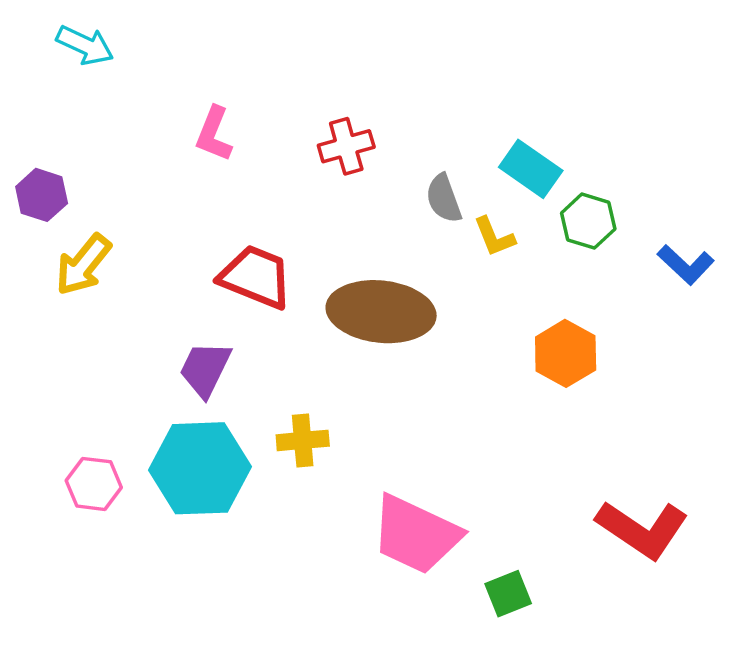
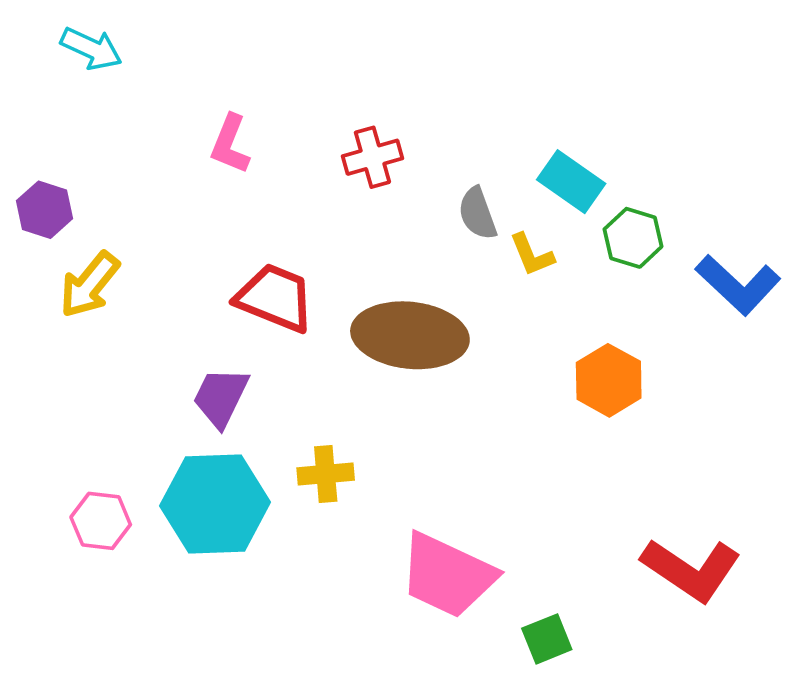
blue L-shape: (686, 265) -> (738, 285), size x1.4

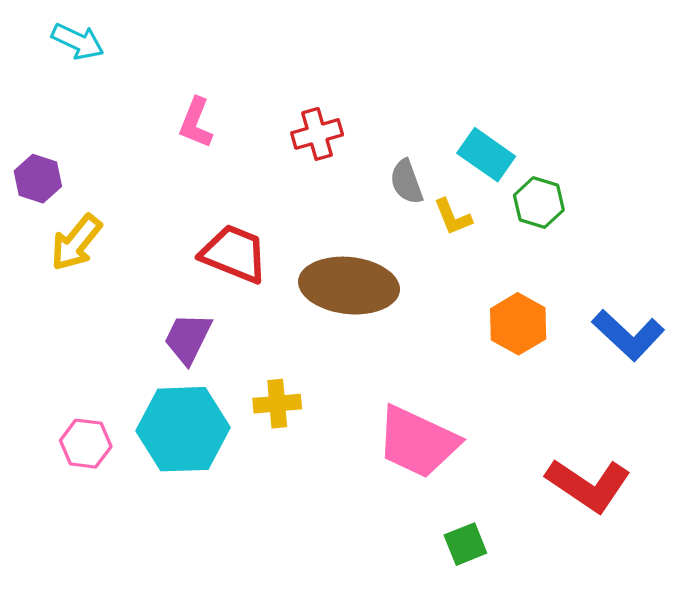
blue L-shape: (738, 285) -> (628, 335), moved
pink trapezoid: (447, 575) -> (418, 442), moved

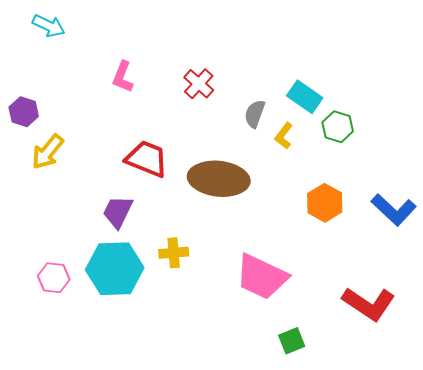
red cross: (317, 134) -> (199, 84), turned -32
gray semicircle: (406, 182) -> (255, 114), turned 40
yellow L-shape: (453, 217) -> (284, 136), turned 60

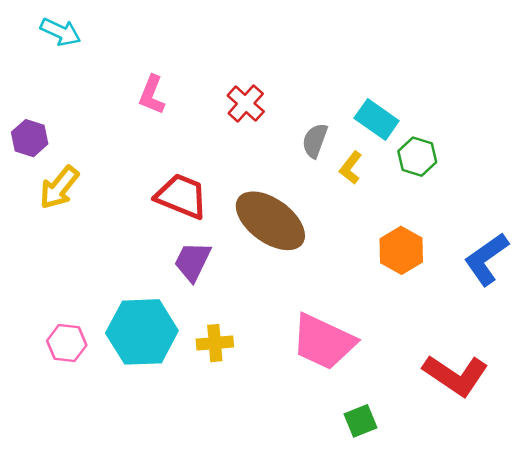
brown ellipse: (219, 179) -> (270, 221), turned 30
blue L-shape: (394, 210) -> (486, 259), turned 102
purple trapezoid: (118, 212) -> (193, 262), moved
yellow cross: (174, 253) -> (215, 343), moved

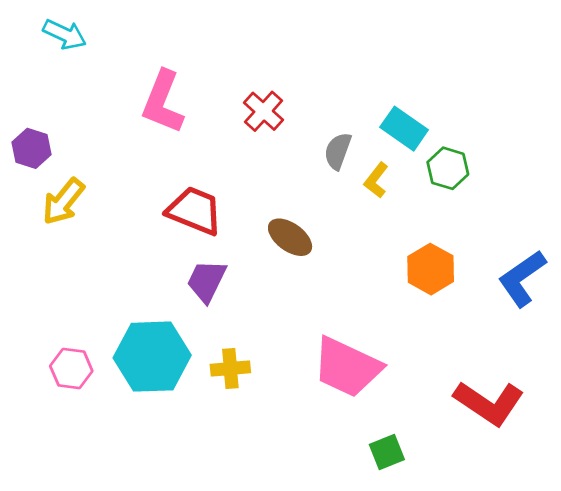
pink L-shape: (152, 95) -> (163, 102), size x1.5
brown ellipse: (270, 221) -> (290, 237), size x0.6

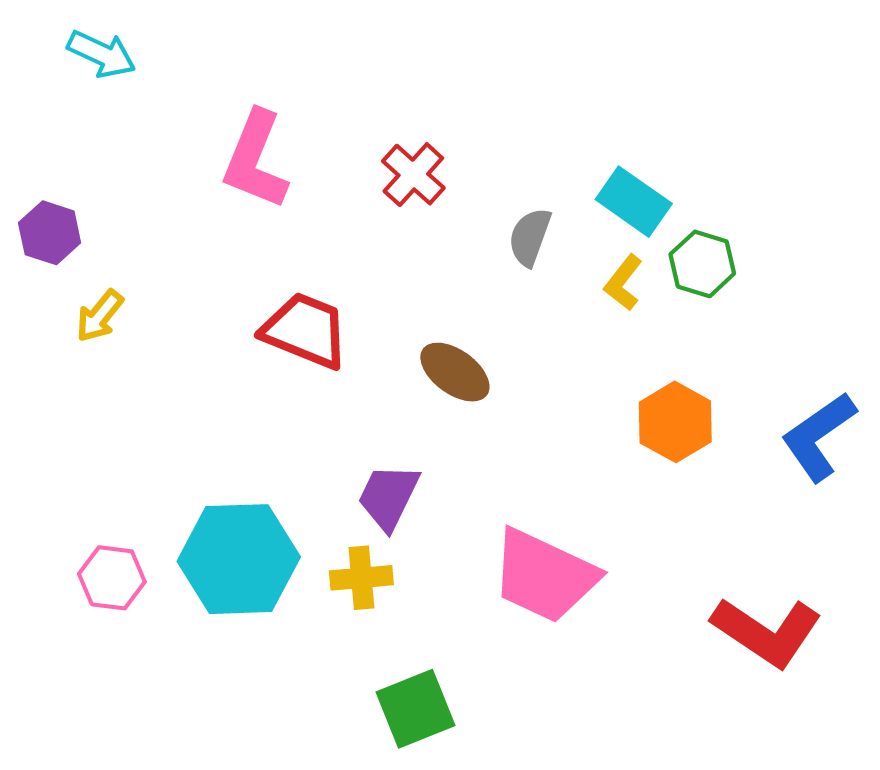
yellow L-shape: (376, 180) -> (623, 283), moved
yellow arrow: (63, 201) -> (100, 316), size x0.7
purple trapezoid: (207, 281) -> (388, 497), moved
green square: (387, 452) -> (415, 709), moved, size x1.4

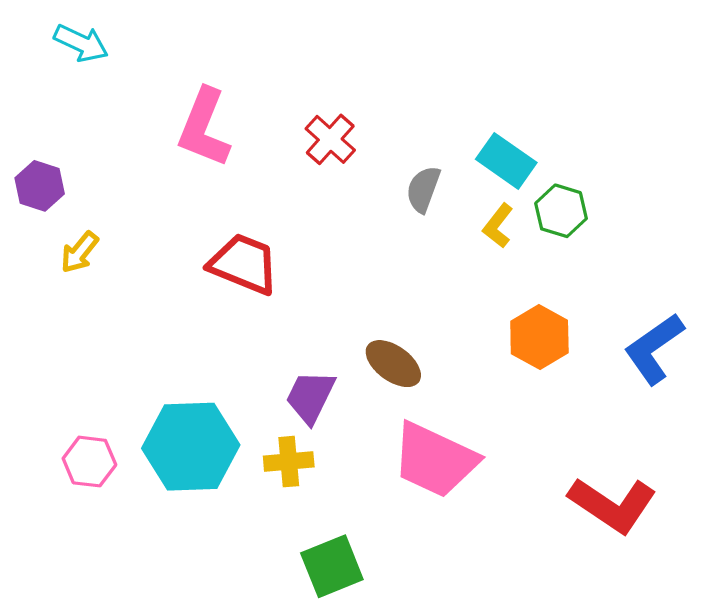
brown ellipse: (455, 372) -> (393, 364), moved

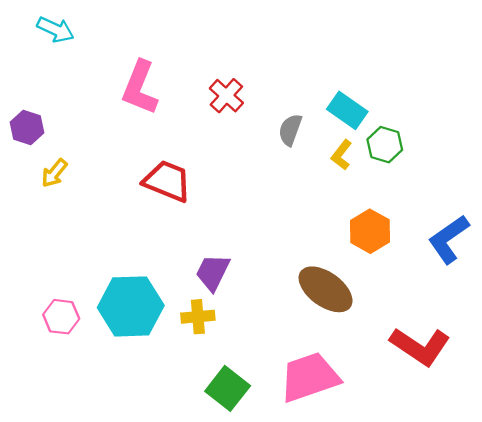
brown ellipse: (393, 364) -> (326, 289), moved, size x1.4
pink trapezoid: (435, 460) -> (310, 377), moved, turned 136
green square: (332, 566) -> (228, 388), turned -30

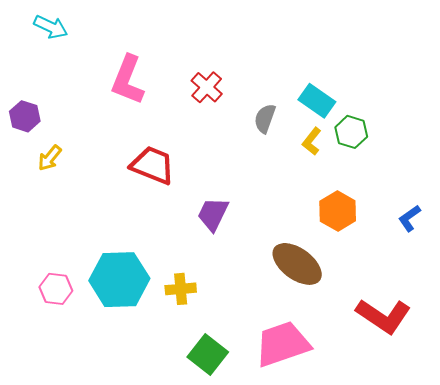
blue L-shape: (449, 239) -> (409, 218), size x0.6
purple trapezoid: (213, 272) -> (213, 214), moved

